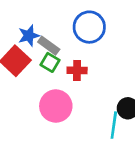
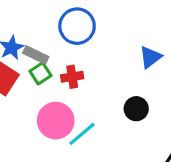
green square: (50, 62) -> (40, 73), turned 36
cyan line: (114, 125) -> (82, 134), moved, turned 52

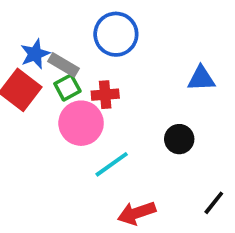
blue triangle: (150, 57) -> (201, 79), turned 30
pink circle: (56, 121) -> (81, 123), moved

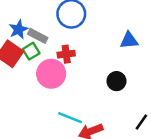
green square: (67, 87) -> (31, 51), moved
cyan line: (112, 164) -> (70, 118), moved, turned 60

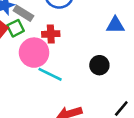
cyan line: (70, 118) -> (50, 74), moved

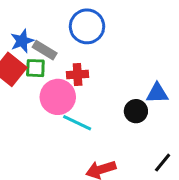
blue triangle: (115, 25) -> (157, 93), moved
green square: (16, 28) -> (35, 68), turned 30

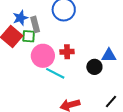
gray rectangle: (45, 50) -> (35, 24), turned 42
red cross: (78, 75) -> (67, 52), moved

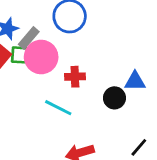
gray rectangle: (35, 24) -> (29, 38), turned 56
pink circle: (43, 56) -> (41, 57), moved

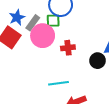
green square: (20, 55) -> (53, 21), moved
cyan line: (58, 108) -> (58, 83), moved, turned -30

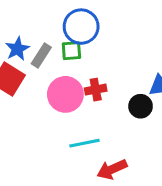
pink circle: (43, 36) -> (65, 94), moved

